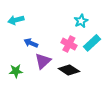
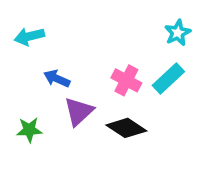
cyan star: (81, 21) -> (178, 33), moved

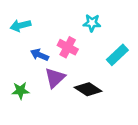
cyan star: (178, 33) -> (92, 23), moved, turned 30
pink cross: (126, 80) -> (68, 47), moved

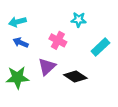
blue arrow: (40, 55) -> (21, 43), moved
green star: (20, 91) -> (17, 78), size x1.5

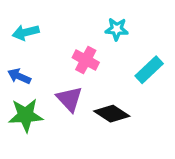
blue arrow: (21, 43) -> (19, 76), moved
purple triangle: (47, 67) -> (70, 99), turned -30

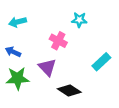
cyan rectangle: (149, 70) -> (101, 62), moved
black diamond: (112, 114) -> (69, 90), moved

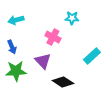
blue arrow: (13, 52) -> (12, 47), turned -136

